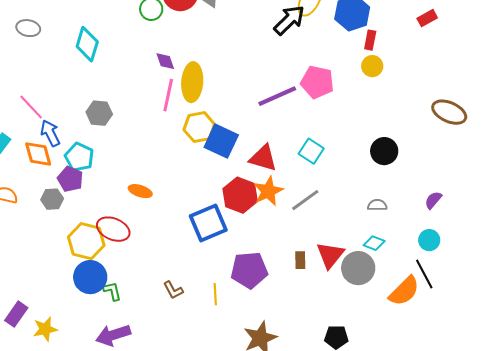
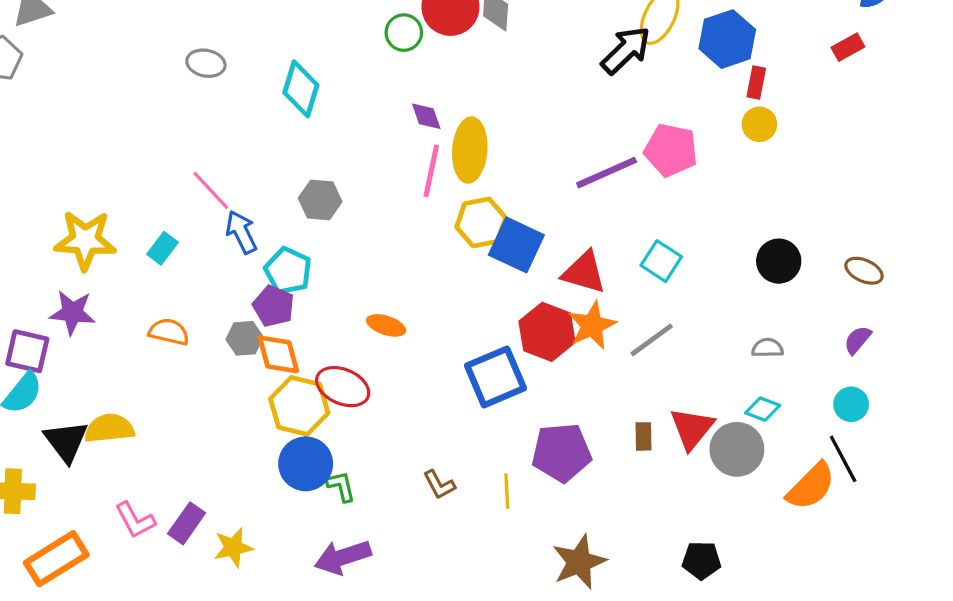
brown ellipse: (449, 112) -> (864, 271), moved, size x0.7
orange diamond: (38, 154) -> (278, 354), moved

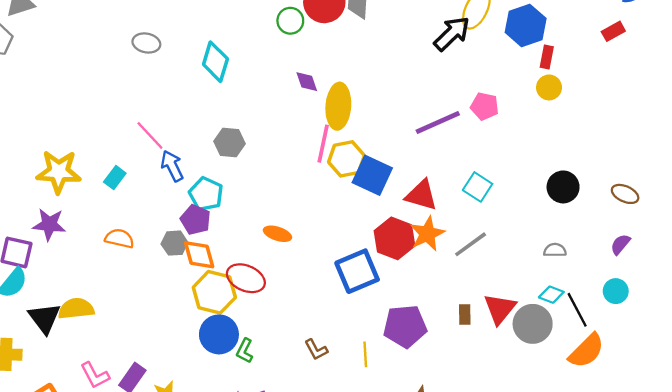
pink pentagon: (671, 150) -> (485, 106), size x0.7
pink line: (431, 171) -> (323, 144), moved
black line: (843, 459) -> (577, 310), moved
green L-shape: (341, 486) -> (245, 351), turned -140

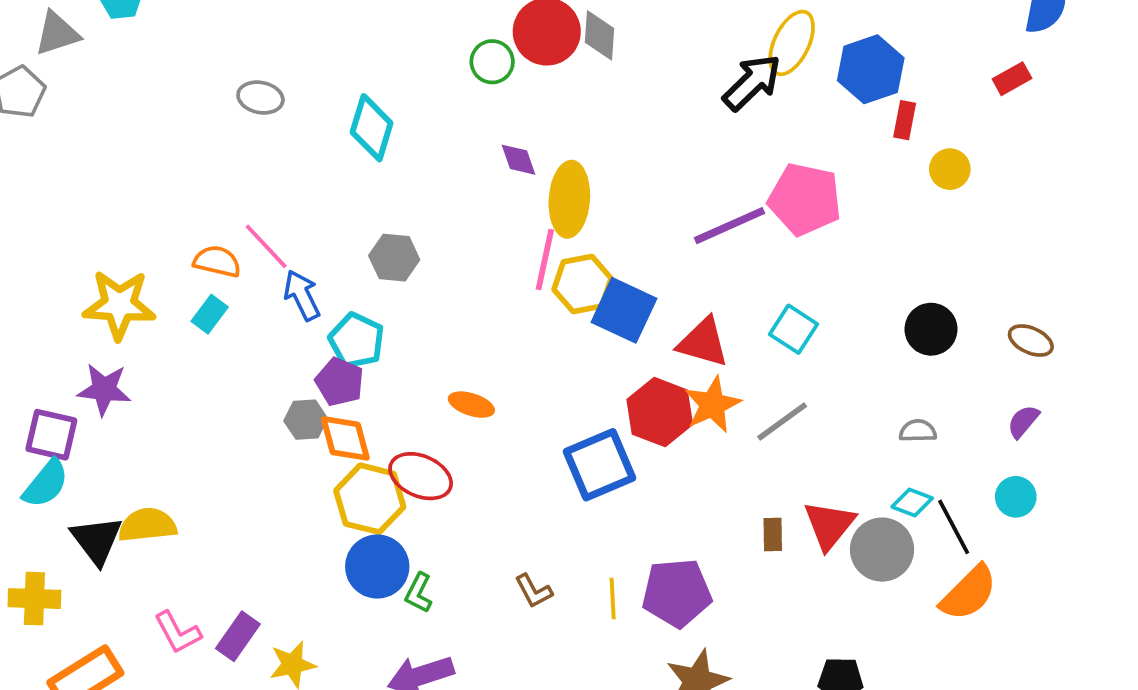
yellow circle: (549, 87) -> (950, 169), moved
pink pentagon: (485, 106) -> (805, 199), size x1.6
orange semicircle: (119, 238) -> (217, 261), moved
purple pentagon: (405, 326) -> (677, 593), moved

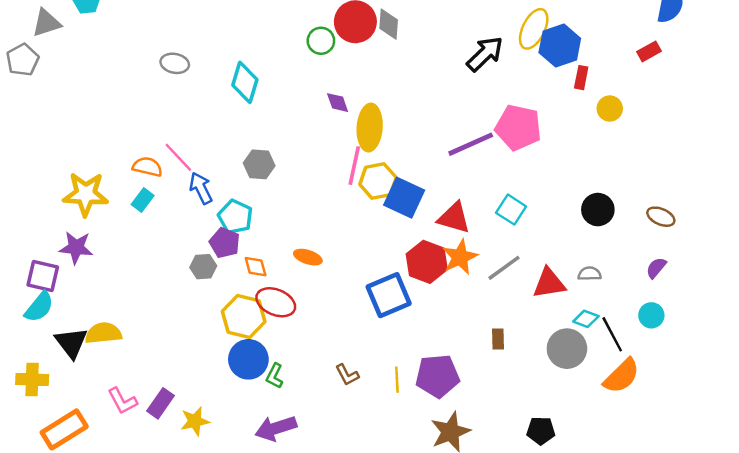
yellow ellipse: (792, 43) -> (534, 29), moved
orange diamond: (345, 438) -> (256, 267), moved, size x0.7
red triangle: (829, 525) -> (549, 283), moved, turned 42

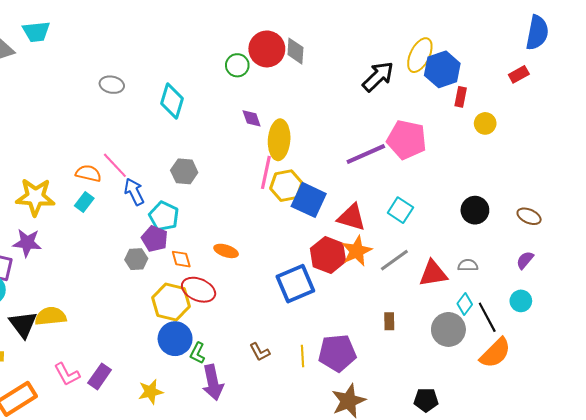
cyan diamond: (586, 319) -> (465, 304), turned -75
yellow star: (195, 421) -> (151, 392), moved
purple arrow: (276, 428) -> (213, 383), moved, turned -84

